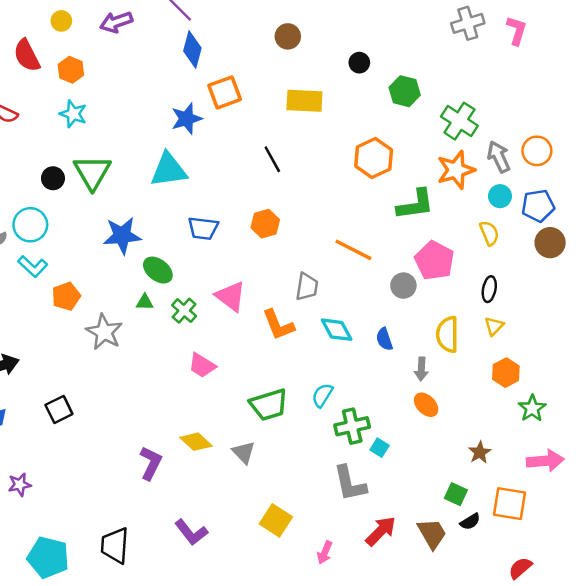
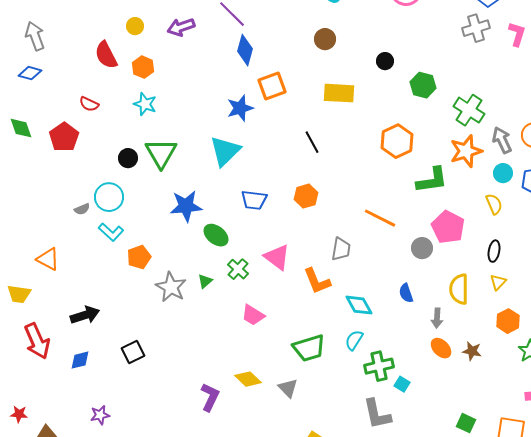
cyan triangle: (169, 170) -> (225, 151), turned -36
green triangle: (145, 302) -> (205, 281), moved, turned -42
cyan diamond: (337, 330) -> (359, 305), moved
brown star: (480, 452) -> (472, 351), moved, turned -30

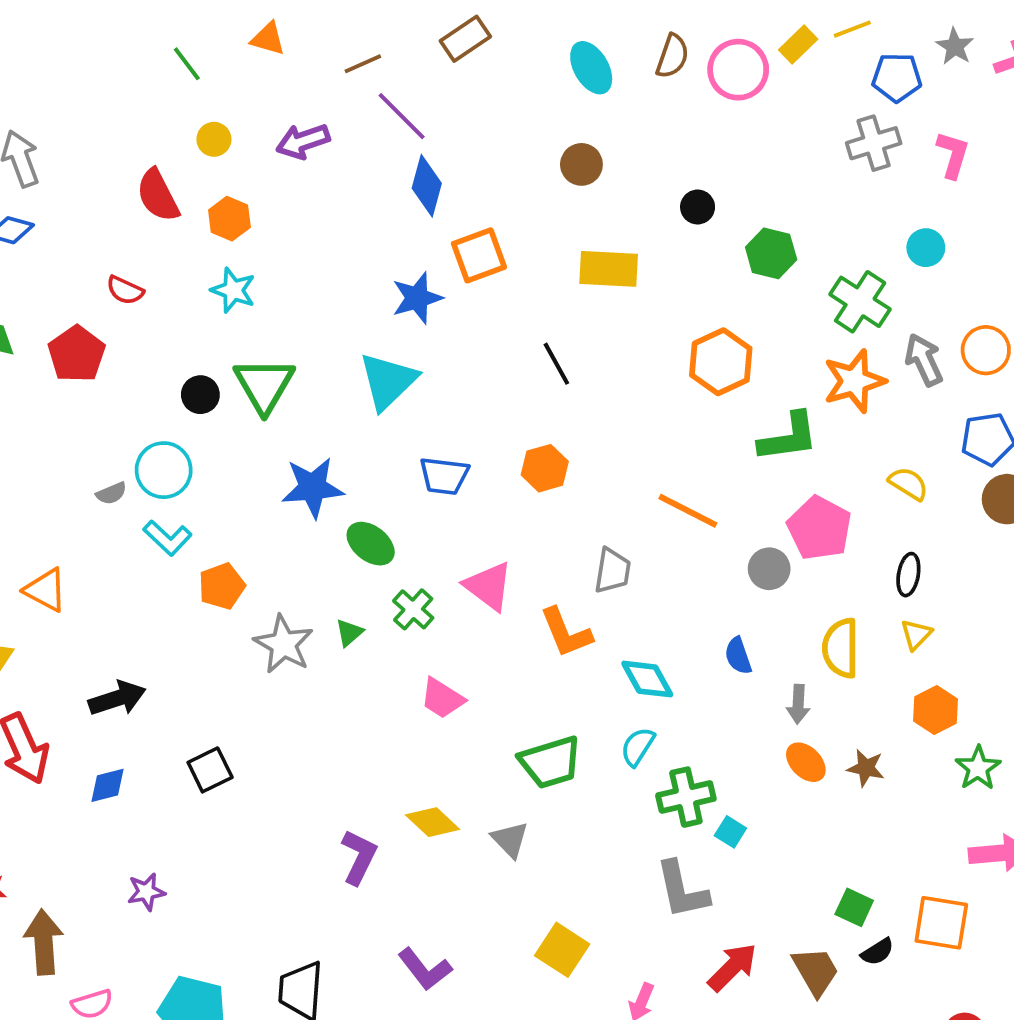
cyan circle: (503, 173) -> (926, 248), moved
yellow semicircle: (494, 204) -> (908, 484), turned -35

